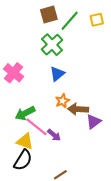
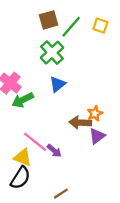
yellow square: (97, 20) -> (100, 26), turned 32
orange star: (62, 101) -> (95, 113), moved
green arrow: (25, 113) -> (23, 100), moved

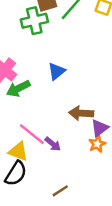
green cross: (52, 53) -> (34, 21), moved, turned 30
orange star: (95, 113) -> (97, 144), moved

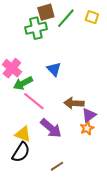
blue triangle: (57, 71) -> (54, 69), turned -35
pink line: (32, 134) -> (34, 101), moved
purple arrow: (53, 144) -> (51, 128), size x1.6

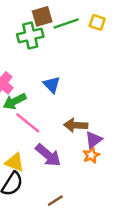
green line: (66, 18) -> (66, 24), turned 30

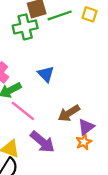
brown arrow: (76, 125) -> (69, 113), turned -35

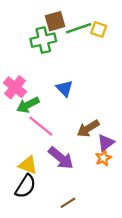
yellow square: (90, 14) -> (99, 29), moved

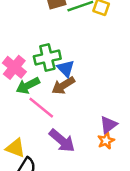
green cross: (43, 40) -> (47, 58), moved
brown arrow: (88, 128) -> (63, 86), moved
yellow triangle: (28, 165) -> (16, 148), moved

